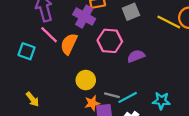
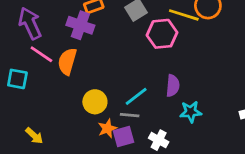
pink hexagon: (110, 41) -> (162, 34), moved
purple semicircle: (136, 56) -> (173, 86), moved, turned 126
cyan line: (128, 97) -> (136, 96), moved

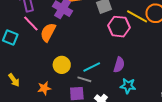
orange star: (107, 128) -> (44, 88), moved

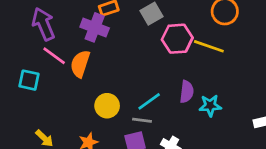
yellow line: (137, 16) -> (209, 46), moved
cyan star: (128, 86) -> (210, 106), moved

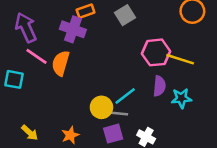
pink hexagon: (177, 39) -> (156, 52), moved
yellow line: (209, 46) -> (180, 59), moved
yellow circle: (107, 106) -> (101, 107), moved

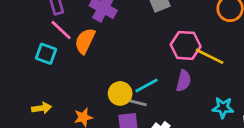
cyan square: (14, 79) -> (46, 54), moved
cyan star: (181, 98) -> (223, 108), moved
yellow arrow: (30, 133) -> (42, 108), turned -60

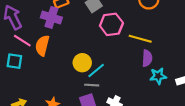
pink hexagon: (186, 45) -> (111, 24), moved
purple semicircle: (184, 81) -> (147, 58), moved
yellow circle: (120, 93) -> (82, 63), moved

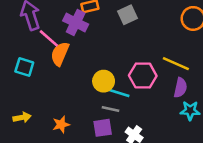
pink hexagon: (111, 24) -> (143, 76), moved
pink line: (22, 41) -> (49, 38), moved
cyan line: (96, 70) -> (118, 93), turned 48

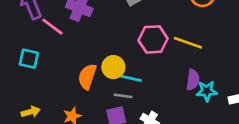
orange semicircle: (60, 54) -> (87, 77), moved
pink hexagon: (143, 76) -> (153, 39), moved
purple semicircle: (180, 88) -> (193, 80), moved

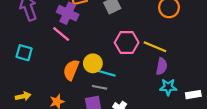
pink line: (52, 27) -> (61, 34), moved
purple semicircle: (193, 80) -> (162, 66), moved

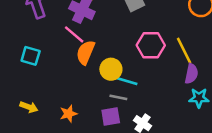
yellow line: (155, 47) -> (184, 51), turned 40
orange semicircle: (71, 70) -> (86, 52), moved
yellow arrow: (23, 96) -> (29, 107), turned 32

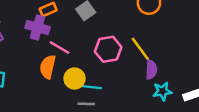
pink line: (74, 34) -> (59, 47), moved

